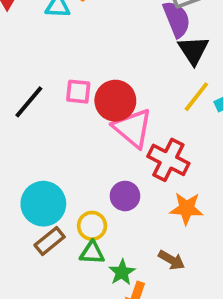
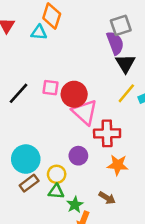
red cross: (168, 160) -> (107, 133), turned -30

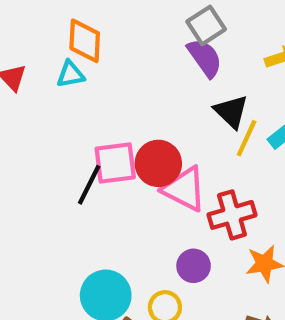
black triangle: (125, 63) -> (231, 112), moved
pink square: (50, 88) -> (115, 163), size x1.5
black line: (18, 93) -> (89, 185), moved

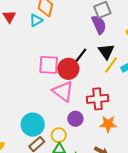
cyan triangle: (70, 74) -> (36, 20), turned -32
black line: (89, 185) -> (80, 57), moved
pink triangle: (184, 189) -> (63, 91), moved

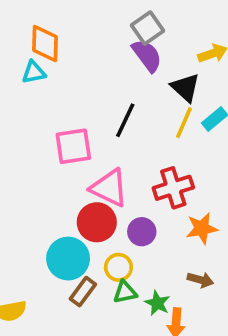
cyan triangle: (36, 20) -> (34, 72), turned 32
black triangle: (106, 51) -> (185, 88), moved
red circle: (68, 69) -> (97, 222), moved

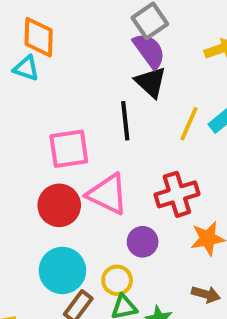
cyan triangle: (34, 72) -> (26, 68), turned 30
black triangle: (185, 88) -> (151, 82), moved
black line: (125, 120) -> (125, 121), turned -32
red circle: (97, 222) -> (59, 205), moved

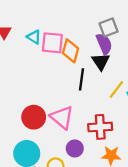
orange diamond: (39, 37) -> (71, 51), moved
pink square: (69, 149) -> (52, 43), moved

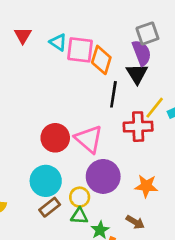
red cross: (100, 127) -> (138, 127), moved
purple circle: (75, 148) -> (103, 176), size x1.6

